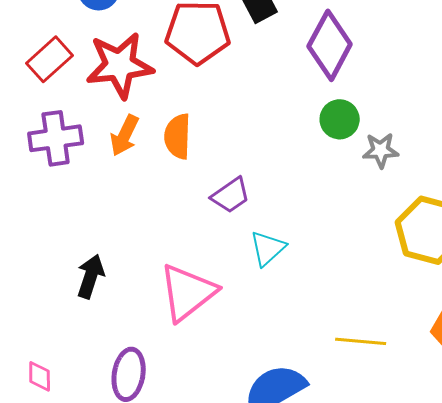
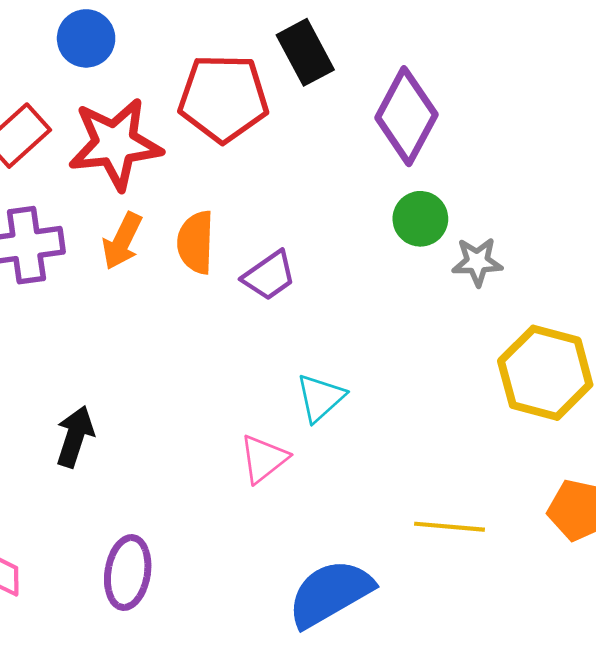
purple trapezoid: (231, 195) -> (269, 276), moved
pink triangle: (188, 292) -> (264, 459), moved, size x0.6

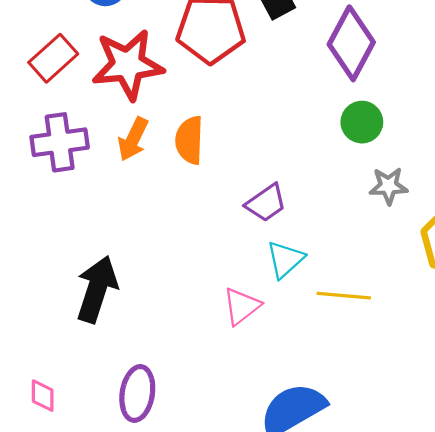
gray star: (477, 262) -> (388, 186), moved
purple trapezoid: (269, 276) -> (266, 203), moved
black arrow: (75, 437) -> (97, 289), size x1.4
yellow line: (449, 527) -> (344, 296), moved

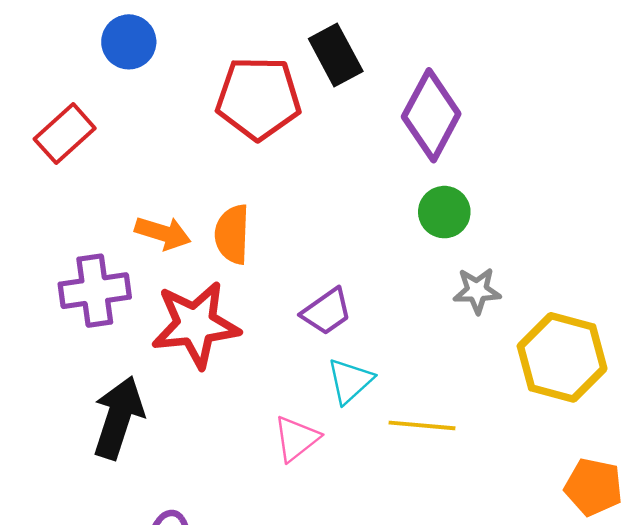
red star: (128, 65) -> (196, 325), moved
orange arrow: (133, 139) -> (163, 233), turned -99
purple cross: (60, 142) -> (95, 291), moved

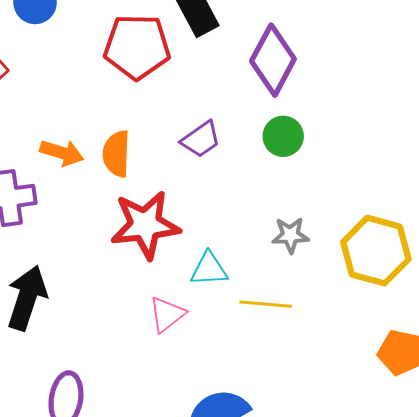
gray star: (477, 291) -> (290, 235), moved
purple trapezoid: (326, 312) -> (201, 139), moved
red star: (196, 325) -> (145, 225), moved
cyan triangle: (350, 381) -> (209, 269), turned 39

